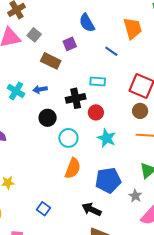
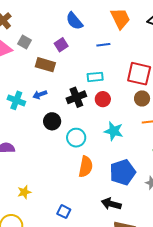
blue line: (111, 51) -> (103, 45), turned -32
red circle: (96, 112) -> (103, 99), moved

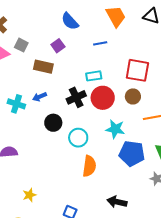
brown circle: (142, 98) -> (133, 96), moved
red circle: (103, 99) -> (103, 98), size x1.5
blue pentagon: (123, 172) -> (132, 154), moved, turned 30

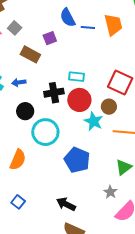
blue line: (100, 43) -> (88, 27), moved
cyan star: (115, 129) -> (94, 121), moved
cyan circle: (78, 138) -> (45, 132), size x1.4
blue pentagon: (132, 154) -> (77, 160), moved
orange semicircle: (89, 166) -> (18, 160), moved

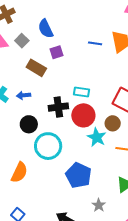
blue semicircle: (68, 18) -> (46, 29), moved
gray star: (110, 192) -> (99, 205), moved

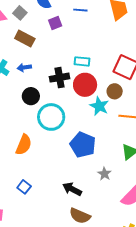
blue line: (95, 43) -> (80, 10), moved
brown rectangle: (36, 68) -> (25, 38), moved

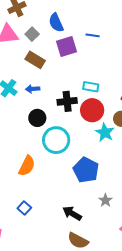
purple square: (55, 23) -> (67, 47), size x1.5

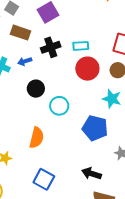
black cross: (67, 101) -> (51, 47), moved
cyan star: (105, 132) -> (112, 99), moved
cyan circle: (56, 140) -> (59, 106), size x0.7
blue square: (24, 208) -> (44, 179), size x1.5

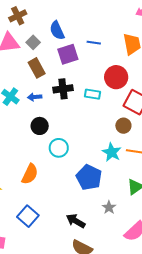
brown rectangle: (20, 33) -> (37, 68), turned 30
red circle: (87, 69) -> (116, 77), moved

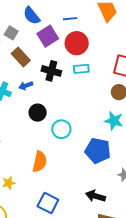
red circle: (116, 77) -> (77, 43), moved
black cross: (63, 89) -> (51, 71), turned 36

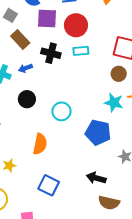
purple square: (48, 36) -> (47, 18), turned 35
black circle: (38, 113) -> (27, 99), moved

